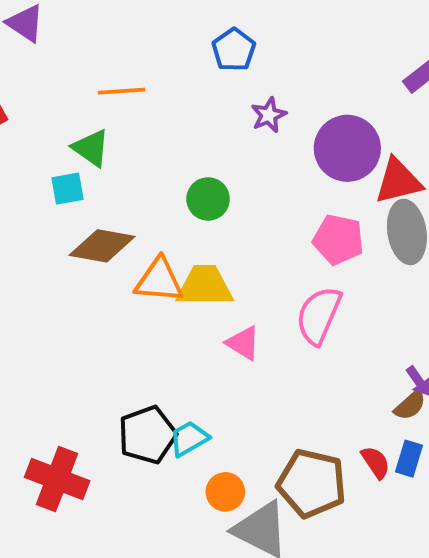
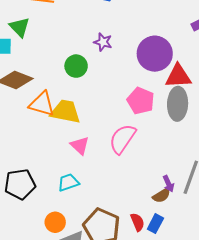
purple star: (269, 115) -> (103, 42), moved, turned 30
cyan trapezoid: (189, 439) -> (68, 182), moved

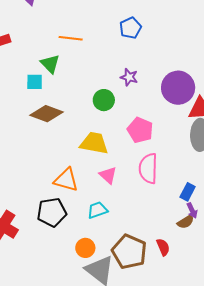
pink pentagon: (141, 101) -> (140, 130), moved
orange triangle: (42, 104) -> (66, 180), moved
pink semicircle: (122, 139) -> (148, 168), turned -32
blue rectangle: (155, 224) -> (188, 192), moved

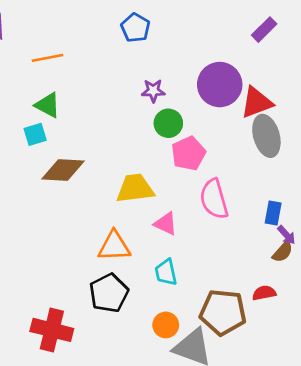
orange line: (71, 38) -> (48, 58), moved
green circle: (104, 100) -> (168, 123), moved
pink pentagon: (140, 130) -> (188, 154), turned -30
cyan trapezoid: (97, 210) -> (166, 272), turned -65
red semicircle: (163, 247) -> (264, 293), turned -60

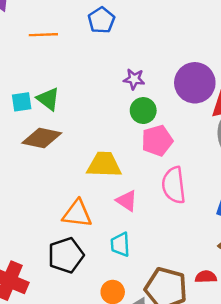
blue pentagon: (135, 28) -> (101, 20), moved
green triangle: (48, 105) -> (48, 99), moved

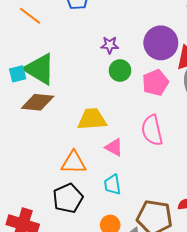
orange line: (43, 35) -> (30, 16), turned 45
green triangle: (48, 99) -> (40, 69), size x1.6
pink pentagon: (157, 141) -> (155, 83), moved

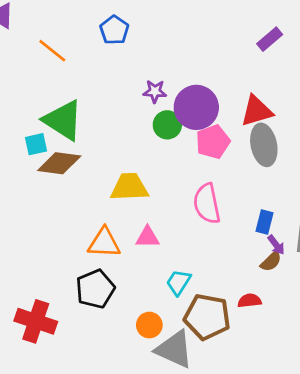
purple circle: (161, 43) -> (196, 107), moved
cyan square: (18, 74) -> (36, 144), moved
pink triangle: (114, 147) -> (148, 237), moved, turned -30
cyan trapezoid: (112, 185) -> (178, 282), moved, turned 40

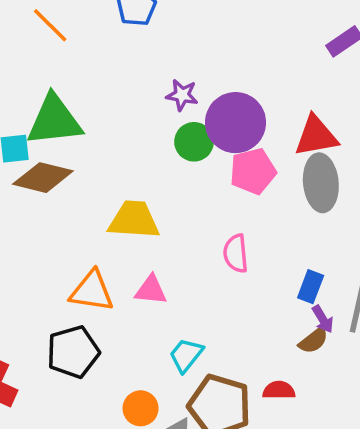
green triangle: (63, 120) -> (54, 120), turned -45
pink semicircle: (207, 204) -> (236, 253), size x0.7

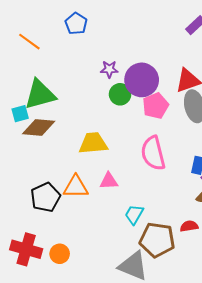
pink semicircle: (236, 253) -> (153, 153), size x1.6
black pentagon: (73, 352) -> (45, 197), moved
orange circle: (141, 408) -> (60, 254), moved

